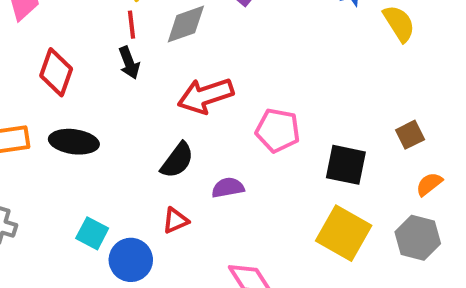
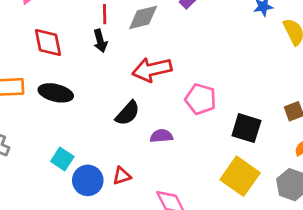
red diamond: (56, 72) -> (48, 43), turned -36
red triangle: (175, 220) -> (122, 176), moved

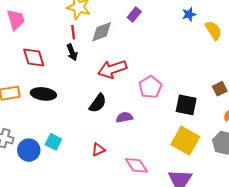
pink pentagon: (201, 99) -> (150, 87), turned 30
blue circle: (88, 180) -> (29, 150), moved

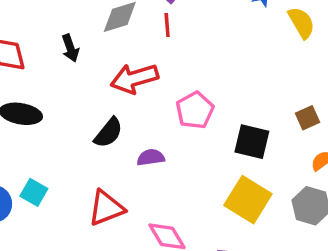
red line: (73, 32) -> (167, 25), moved
red triangle: (98, 150) -> (106, 208), size x1.6

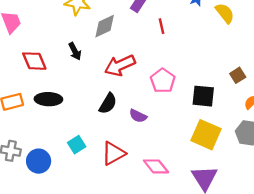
red line: (167, 25) -> (162, 26), moved
purple semicircle: (151, 157) -> (138, 116), turned -138
cyan square: (34, 192) -> (77, 145), moved, turned 36

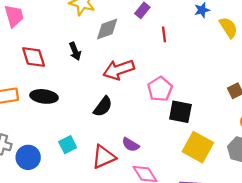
black square: (203, 96) -> (180, 112), moved
purple semicircle: (138, 116) -> (131, 145), moved

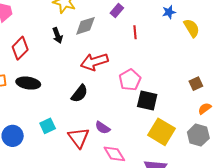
black arrow: (75, 51) -> (57, 35), moved
red diamond: (34, 57) -> (20, 48), turned 60
red triangle: (104, 157) -> (79, 138), turned -45

